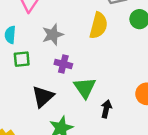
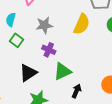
green square: (22, 59) -> (17, 40), turned 32
green triangle: (85, 88) -> (63, 71), turned 30

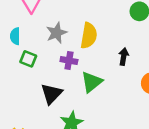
yellow semicircle: (82, 24) -> (89, 36), moved
black arrow: (77, 91) -> (124, 57), moved

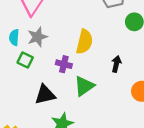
gray star: (56, 33) -> (37, 37), moved
black triangle: (52, 94) -> (45, 95), turned 30

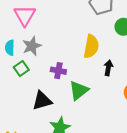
yellow semicircle: (84, 42) -> (91, 46), moved
green square: (25, 60) -> (21, 69), turned 32

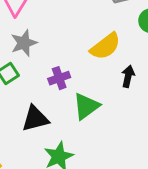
yellow semicircle: (91, 46) -> (105, 46), turned 40
purple cross: (58, 71) -> (59, 78), turned -32

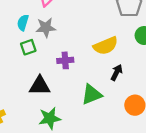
green triangle: (86, 106) -> (92, 94), moved

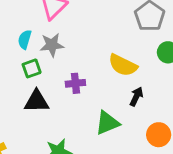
yellow semicircle: (106, 46) -> (123, 65), turned 50
black triangle: (40, 86) -> (37, 101), moved

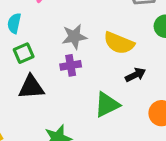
gray star: (52, 45) -> (74, 37), moved
black arrow: (136, 96) -> (135, 75), turned 42

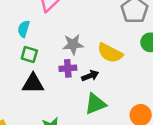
green square: (24, 53) -> (29, 54), turned 35
black arrow: (135, 75) -> (90, 76), moved

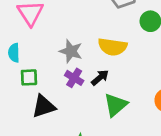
gray star: (73, 44) -> (71, 51), turned -30
purple cross: (68, 68) -> (74, 78), turned -35

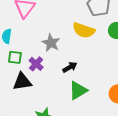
yellow semicircle: (112, 47) -> (84, 30), moved
purple cross: (74, 78) -> (36, 64), moved

